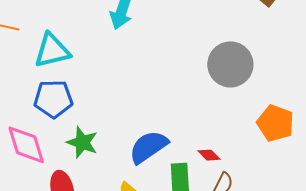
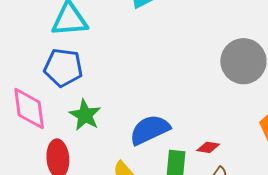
red diamond: (209, 155) -> (208, 147), turned -45

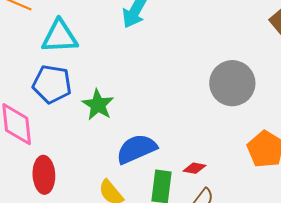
green star: (85, 115) -> (98, 105), moved

